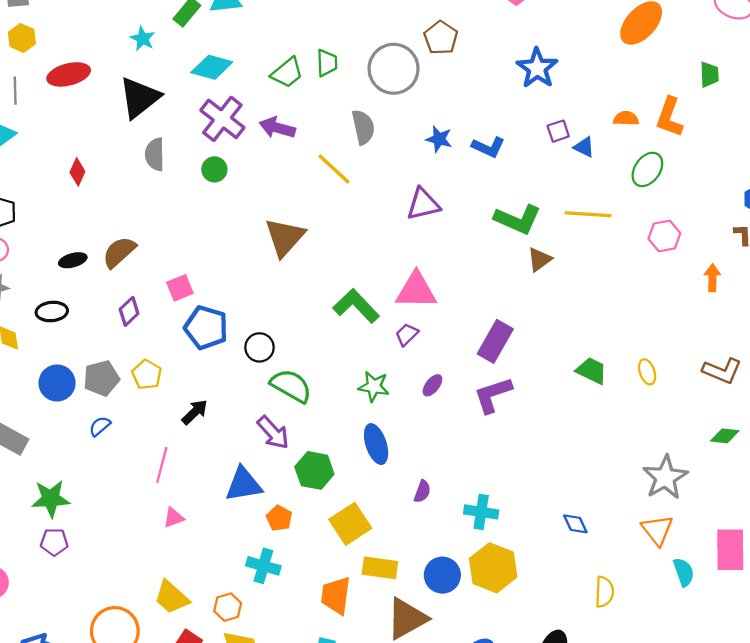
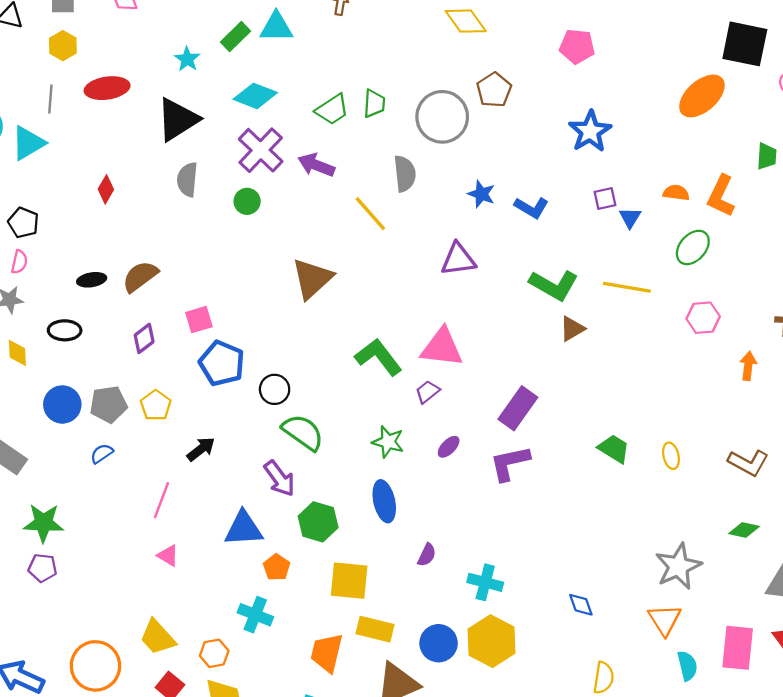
blue triangle: (584, 147) -> (630, 218), turned 30
pink triangle: (174, 518) -> (168, 556), turned 45
yellow square: (350, 524) -> (349, 581), turned 33

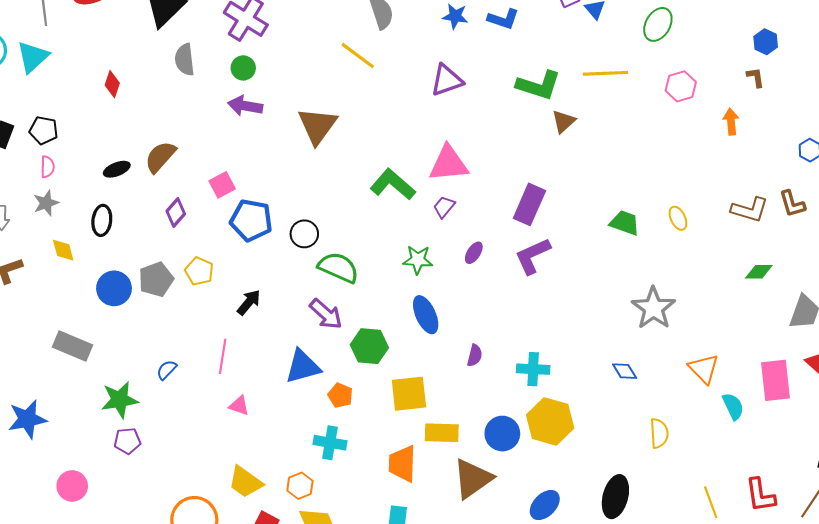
purple arrow: (316, 165) -> (245, 106), moved
black ellipse: (65, 330) -> (102, 220), turned -72
blue semicircle: (102, 454) -> (167, 370), moved
gray star: (678, 566) -> (653, 308), moved

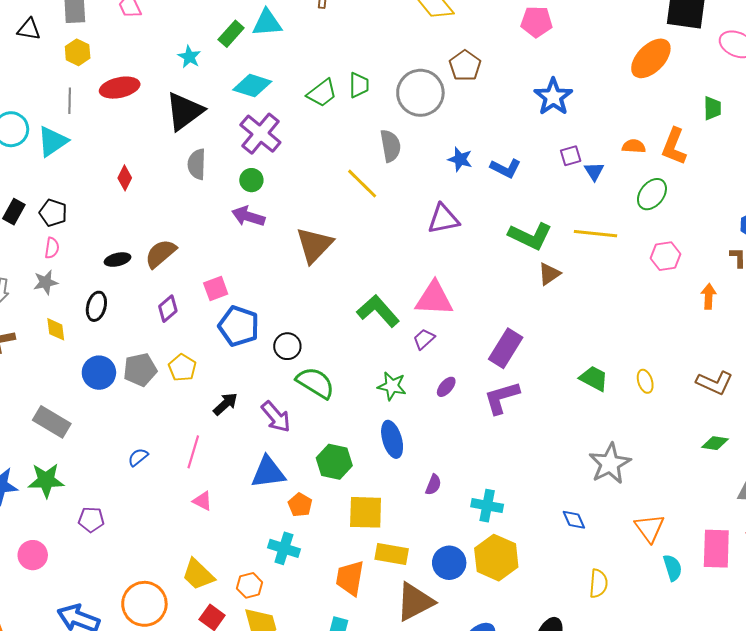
purple arrow: (326, 314) -> (276, 417), moved
green star: (120, 400) -> (46, 480), moved

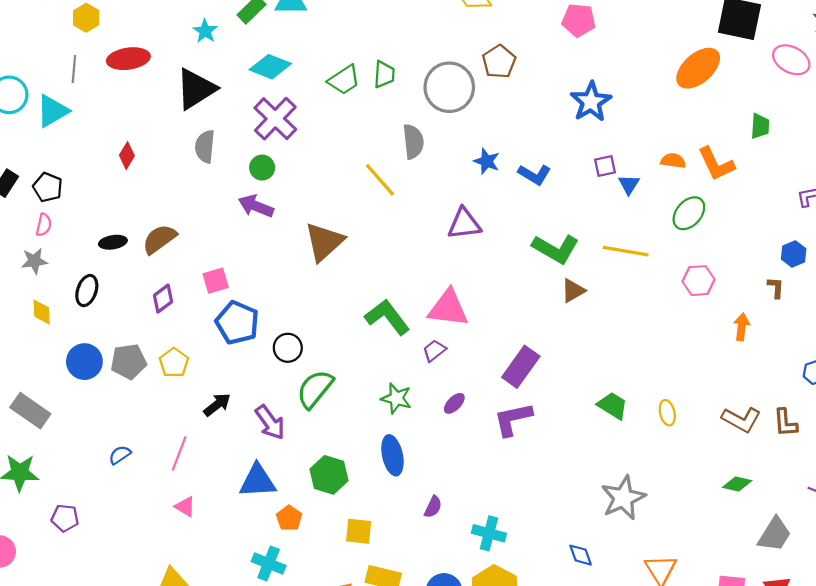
orange L-shape: (674, 146) -> (716, 164), turned -51
green semicircle: (315, 383) -> (315, 389), turned -87
yellow square: (366, 512) -> (359, 531), size x0.7

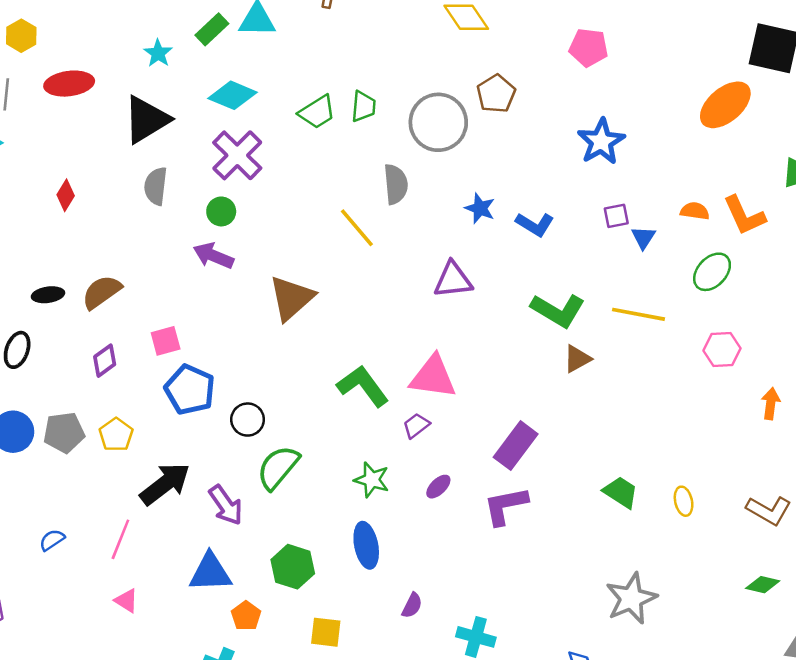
black arrow: (217, 405) -> (165, 484), size x1.6

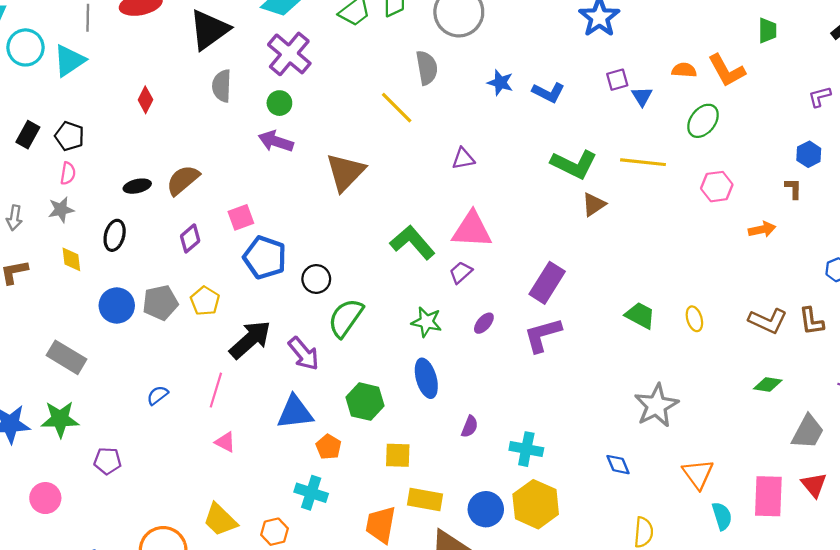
purple triangle: (453, 280) -> (463, 159), moved, size x0.7
orange arrow: (771, 404) -> (762, 229), turned 75

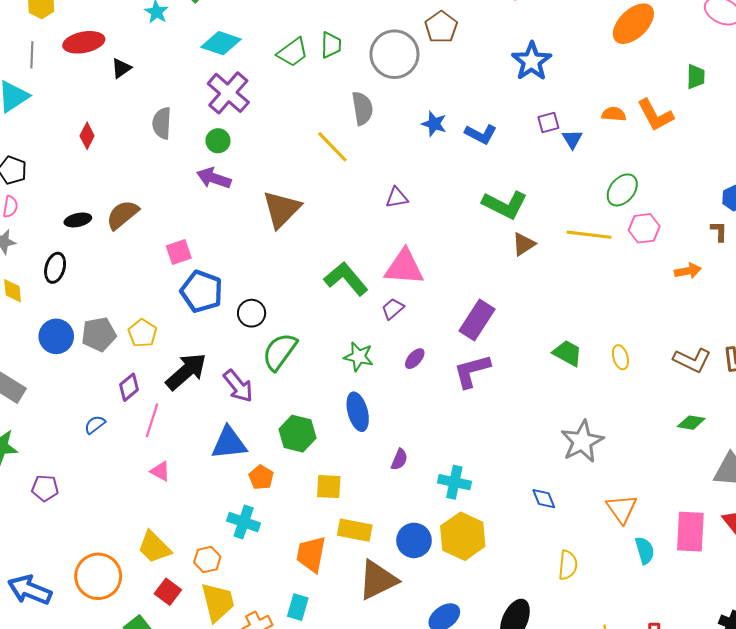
black triangle: (209, 30) -> (121, 68), moved, size x0.5
green ellipse: (703, 121) -> (622, 190), moved
yellow line: (643, 162) -> (589, 235), moved
purple diamond: (190, 238) -> (129, 387), moved

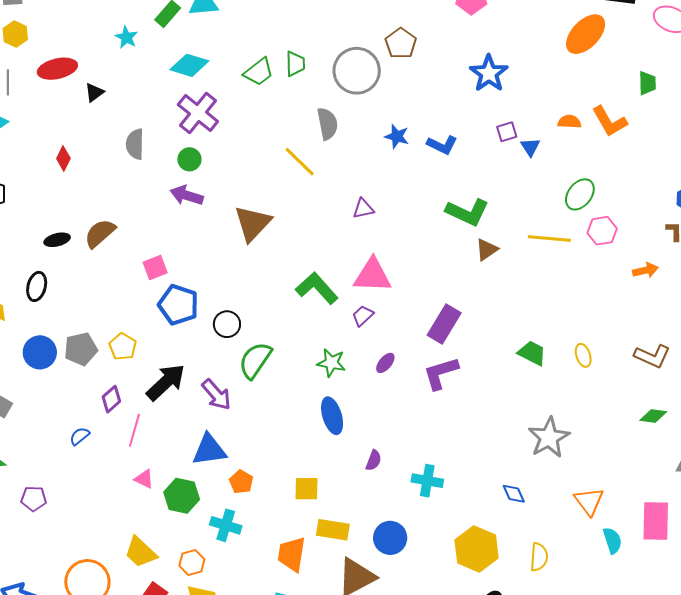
green hexagon: (297, 434) -> (182, 496), moved
yellow hexagon: (463, 536) -> (477, 549), moved

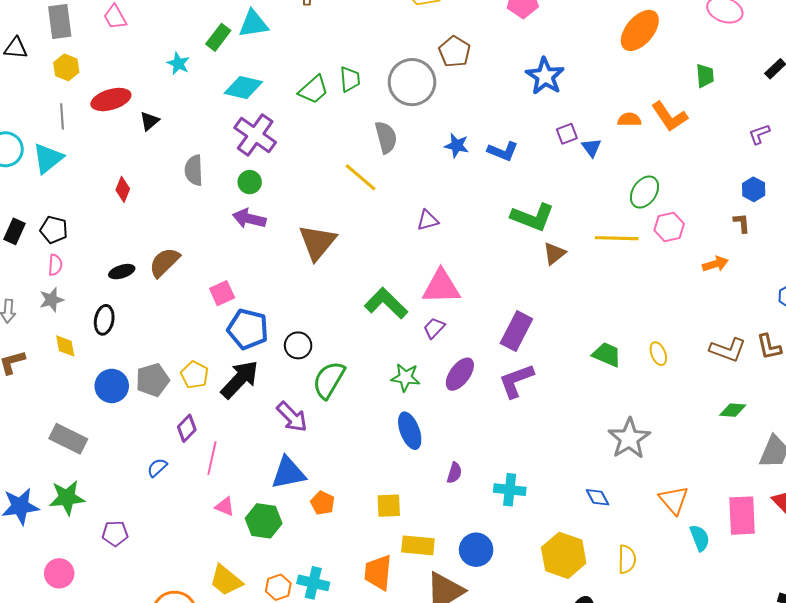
purple ellipse: (385, 363) -> (460, 374), size x1.6
black arrow: (166, 382) -> (240, 379), moved
cyan cross: (226, 525) -> (313, 583), moved

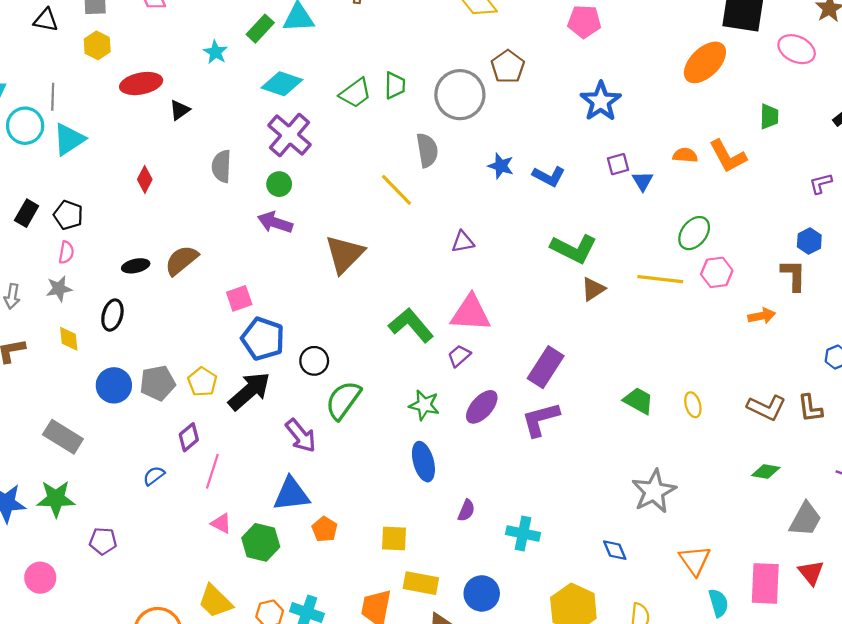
gray line: (62, 116) -> (53, 97), moved
brown L-shape: (742, 223) -> (793, 275), size x1.5

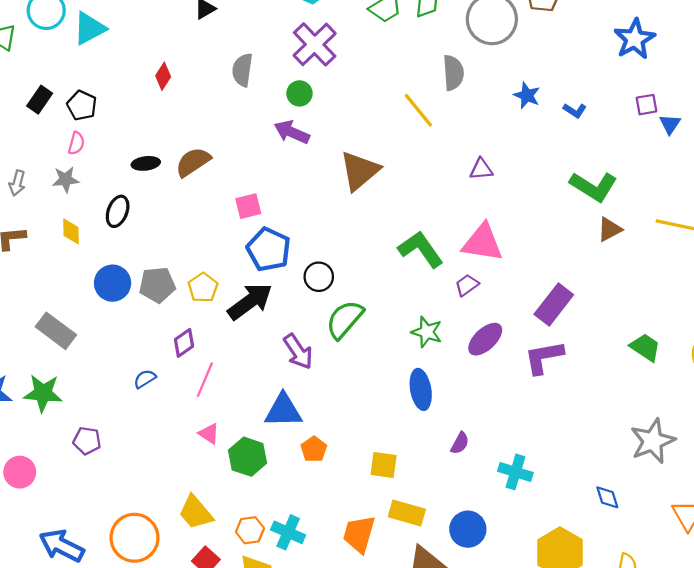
blue L-shape: (549, 176) -> (575, 110), size x0.7

